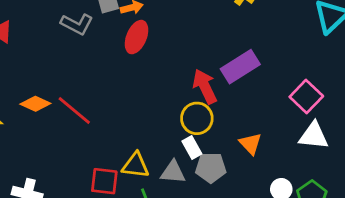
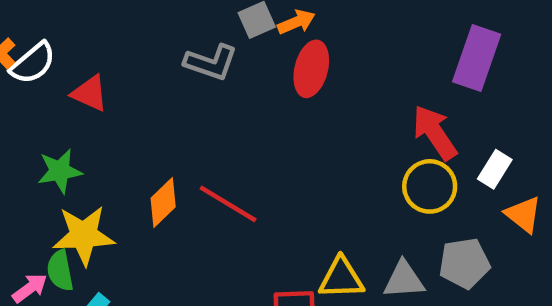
purple rectangle: (240, 67) -> (477, 58), moved, turned -30
orange diamond: (35, 104) -> (163, 203), turned -60
white rectangle: (192, 147) -> (495, 169), moved, turned 70

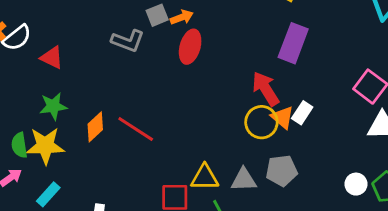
green star: (60, 171) -> (53, 106), moved
orange triangle: (523, 214) -> (283, 117), moved
green semicircle: (60, 271) -> (19, 145), moved

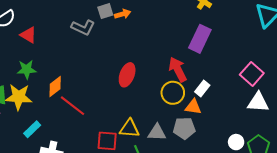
red ellipse: (190, 47) -> (127, 75), moved
orange triangle: (283, 117) -> (193, 107), moved, turned -36
red line: (136, 129) -> (72, 106), moved
cyan rectangle: (48, 194) -> (32, 129), moved

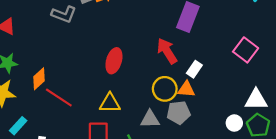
yellow circle: (173, 93) -> (165, 89), moved
white triangle: (258, 102) -> (256, 100), moved
yellow triangle: (129, 129) -> (110, 103), moved

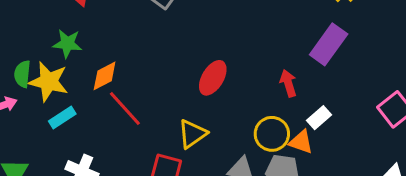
red arrow: (167, 51) -> (288, 83), size x0.7
yellow triangle: (110, 103) -> (192, 134), turned -50
cyan rectangle: (18, 126) -> (62, 118), moved

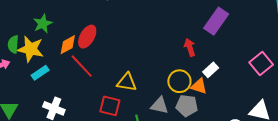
green star: (67, 44) -> (43, 24), turned -30
red ellipse: (213, 78) -> (87, 37), moved
yellow triangle: (192, 134) -> (127, 82), turned 45

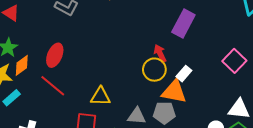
orange diamond: (68, 45) -> (22, 65), moved
yellow circle: (179, 81) -> (154, 70), moved
orange triangle: (199, 86) -> (174, 92), size x1.5

